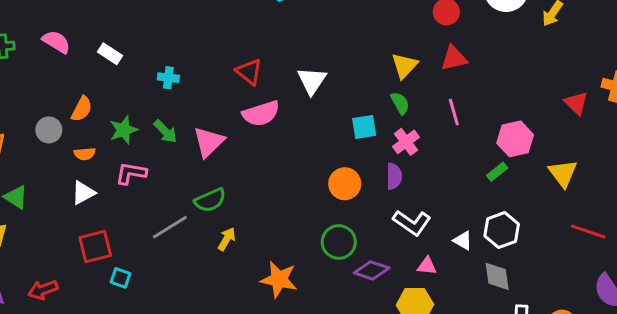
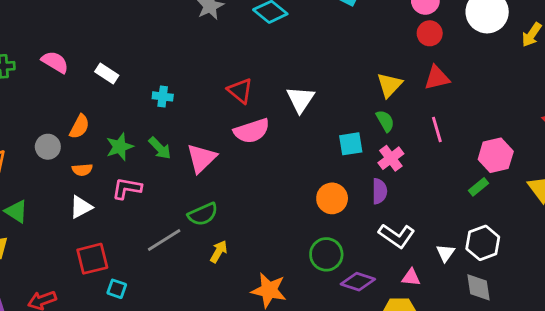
white triangle: (463, 241) -> (445, 253), turned 36

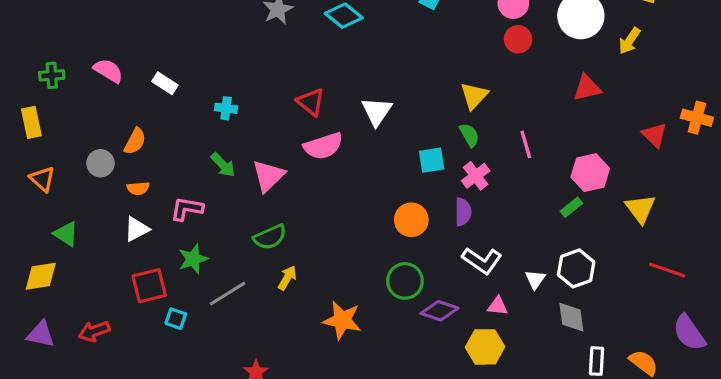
red triangle: (437, 78) -> (587, 88), moved
green star: (120, 147) -> (193, 259), moved
gray line: (164, 240) -> (228, 294), moved

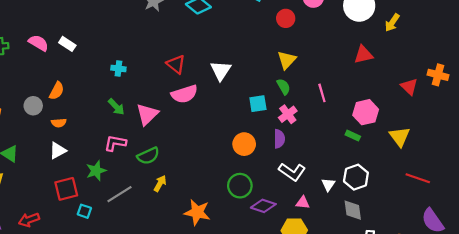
red circle: (518, 39) -> (286, 18), moved
white rectangle: (165, 83) -> (67, 44), moved
green rectangle: (571, 207) -> (353, 136), turned 64
pink L-shape: (187, 209) -> (115, 143), moved

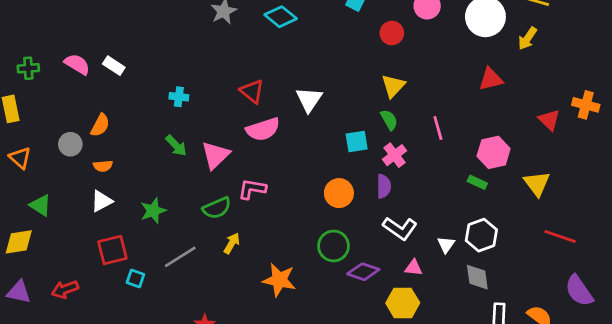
pink L-shape: (115, 143) -> (252, 189), moved
green star: (96, 171) -> (153, 211), moved

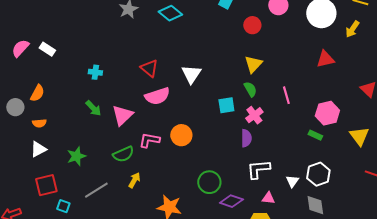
pink semicircle: (77, 64) -> (20, 48), turned -78
orange circle: (339, 193) -> (181, 135), moved
white L-shape: (400, 228) -> (258, 169), turned 140

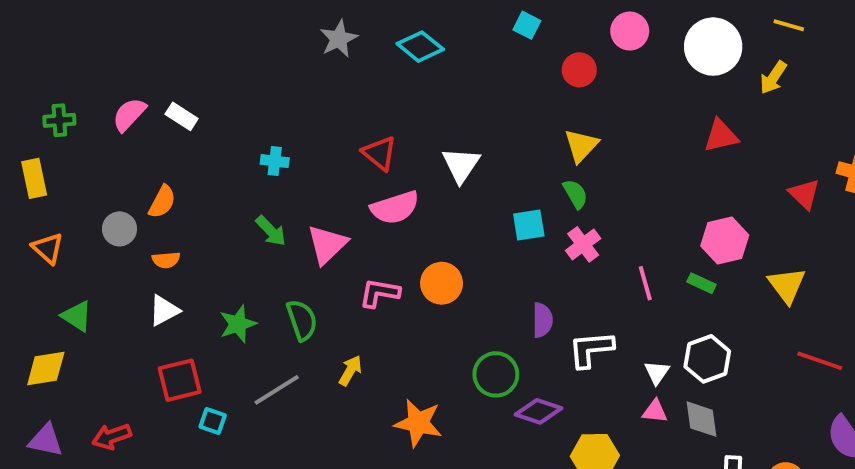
pink line: (286, 95) -> (645, 283), moved
purple semicircle: (246, 138) -> (542, 320), moved
green semicircle: (123, 154) -> (302, 320), moved, turned -85
pink triangle: (268, 198) -> (655, 411), moved

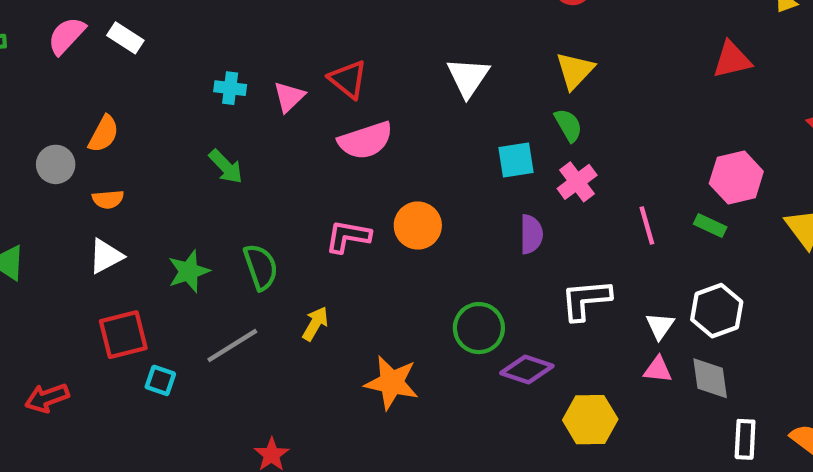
white triangle: (461, 165) -> (468, 77), moved
pink triangle: (327, 244) -> (289, 97), moved, size x0.7
purple semicircle: (542, 320) -> (531, 234), moved

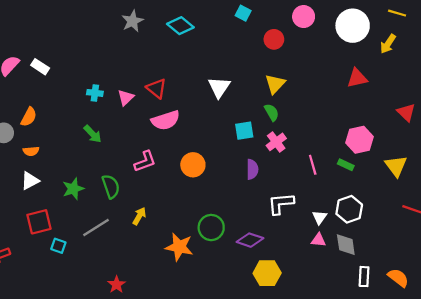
pink L-shape: (348, 236) -> (145, 161), moved, turned 150
green circle: (479, 328) -> (211, 228), moved
yellow hexagon: (590, 420) -> (267, 273), moved

